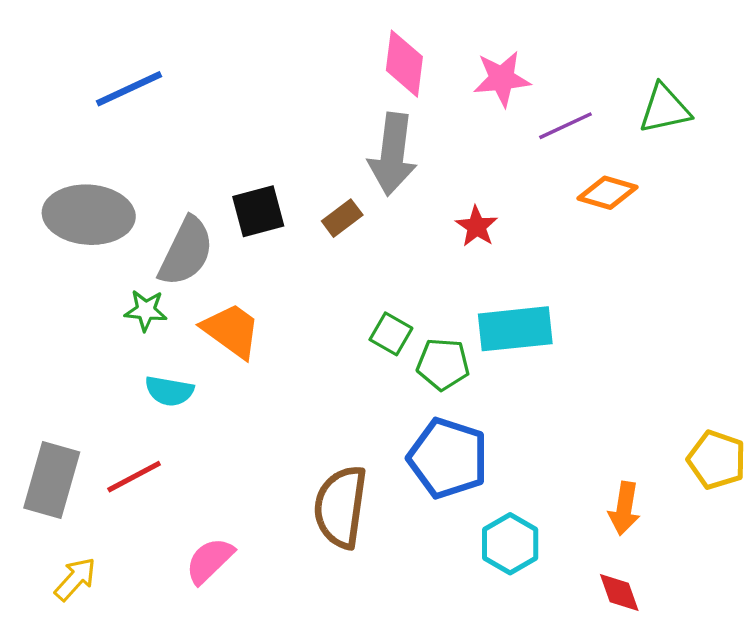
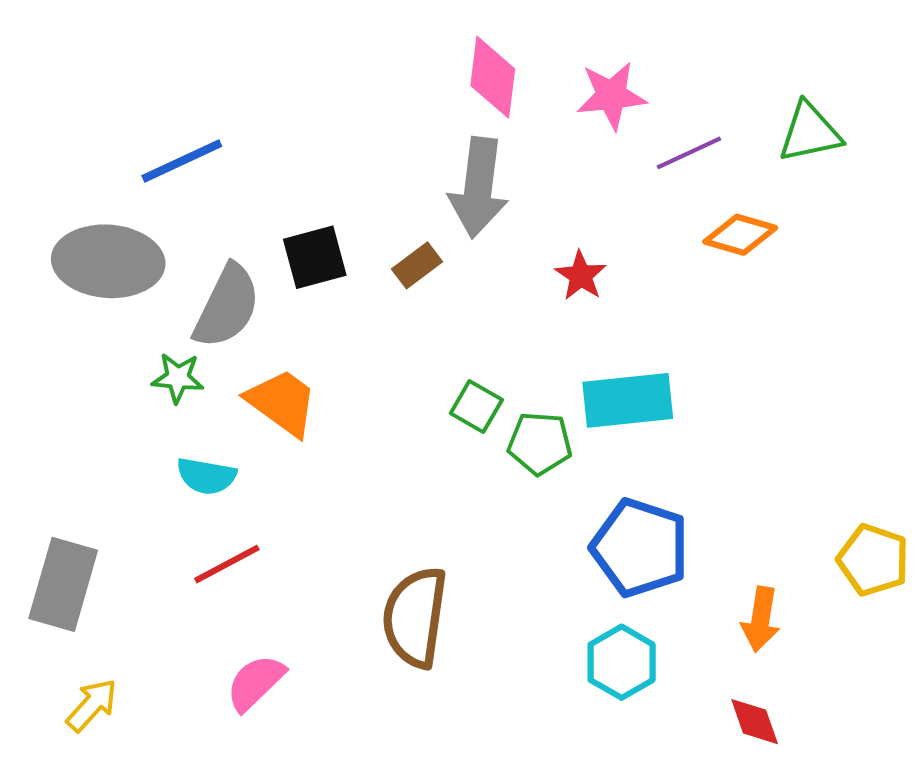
blue line: (129, 89) -> (182, 161), moved
blue pentagon: (448, 458) -> (640, 548), moved
red line: (134, 477) -> (227, 564), moved

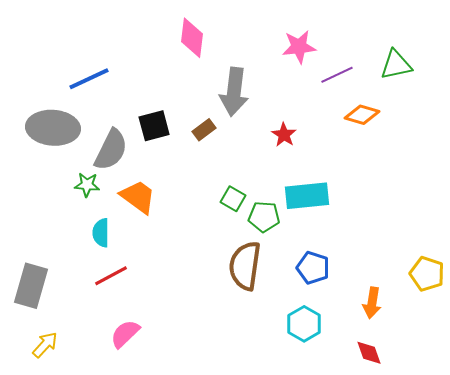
pink diamond: (493, 77) -> (192, 38), moved
cyan semicircle: (206, 476) -> (101, 233), turned 80
blue pentagon: (640, 548) -> (313, 268), size x0.7
brown semicircle: (415, 617) -> (245, 266), moved

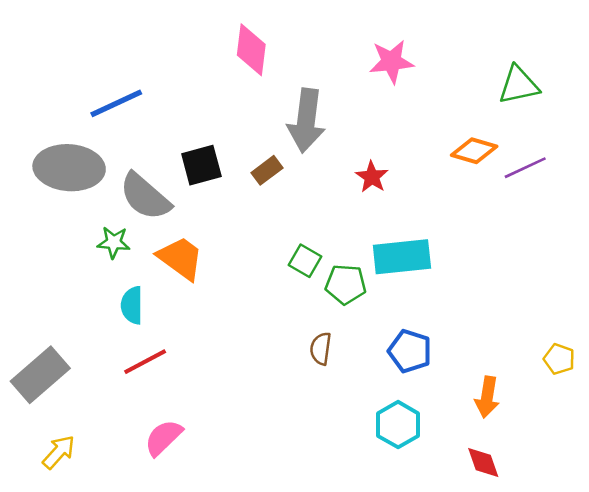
purple line: (337, 75) -> (525, 168), moved
gray semicircle: (111, 150) -> (145, 197), turned 105
brown semicircle: (245, 266) -> (321, 349), size x0.5
yellow pentagon: (427, 274) -> (559, 359), size x0.7
gray rectangle: (31, 286) -> (40, 375), turned 33

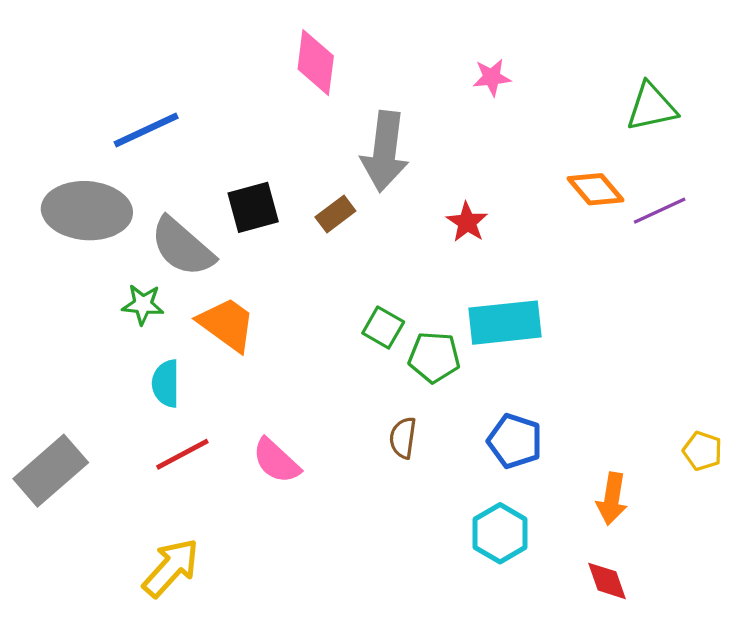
pink star: (391, 62) -> (492, 77), size x0.7
orange diamond: (474, 151) -> (595, 189), turned 33
pink semicircle: (163, 438) -> (276, 461), moved, turned -93
yellow arrow: (59, 452) -> (171, 568), moved, size x1.4

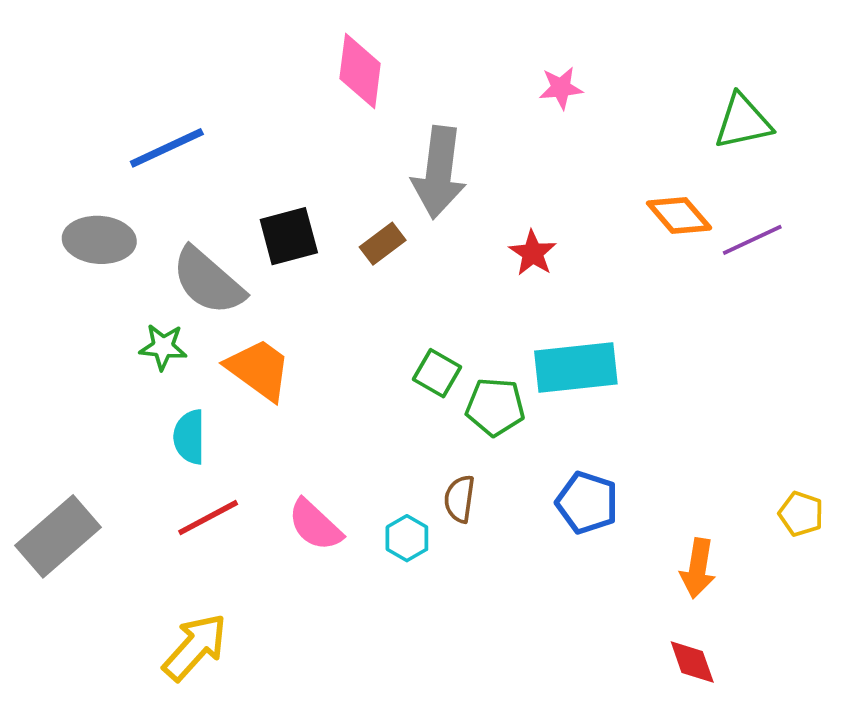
gray ellipse: (87, 211) -> (99, 240), size x0.7
cyan hexagon: (500, 533) -> (407, 538), moved, size x0.7

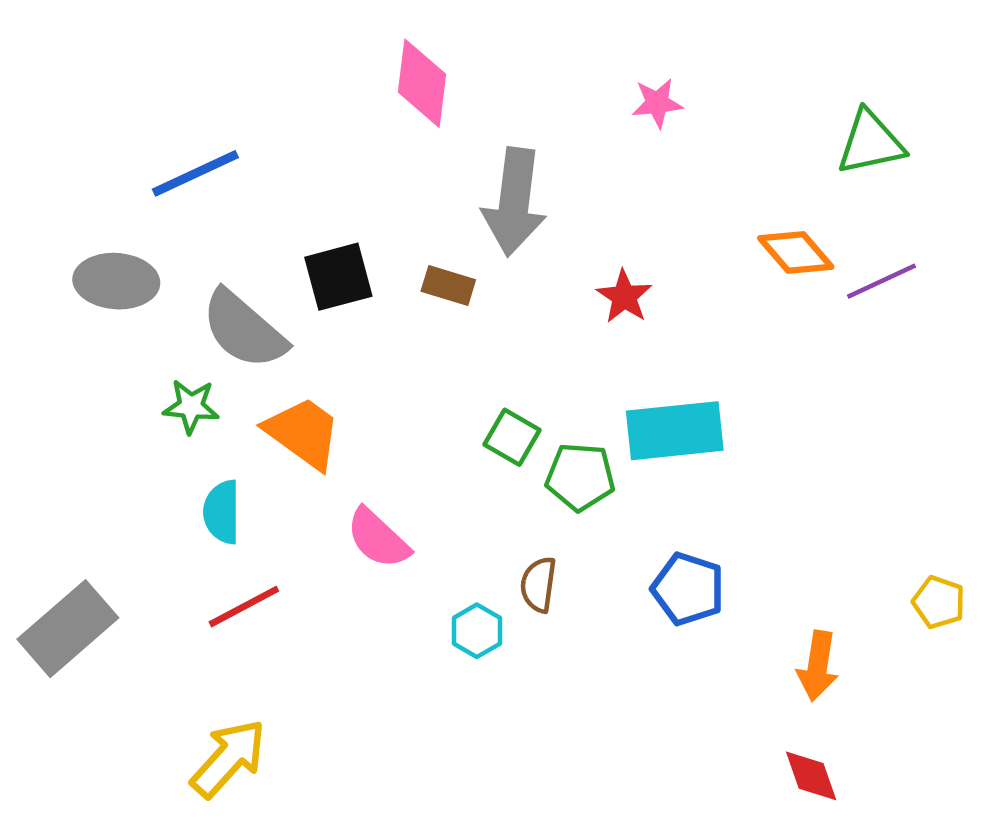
brown rectangle: (383, 244) -> (448, 286), turned 54
pink semicircle: (315, 525) -> (378, 538), moved

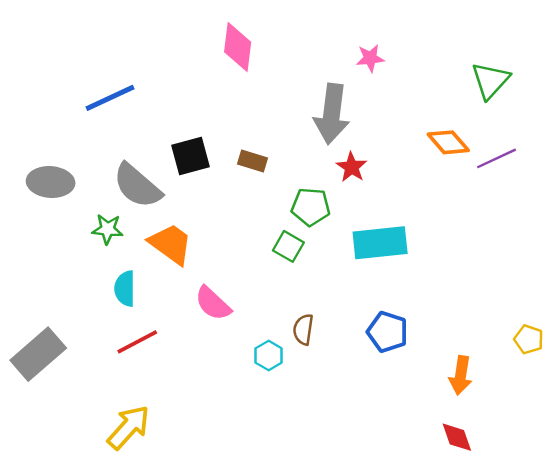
green triangle: (871, 143) -> (490, 80), turned -36
gray arrow: (514, 202) -> (332, 114), moved
gray ellipse: (116, 281) -> (51, 182), moved
green pentagon: (580, 477) -> (311, 207), moved

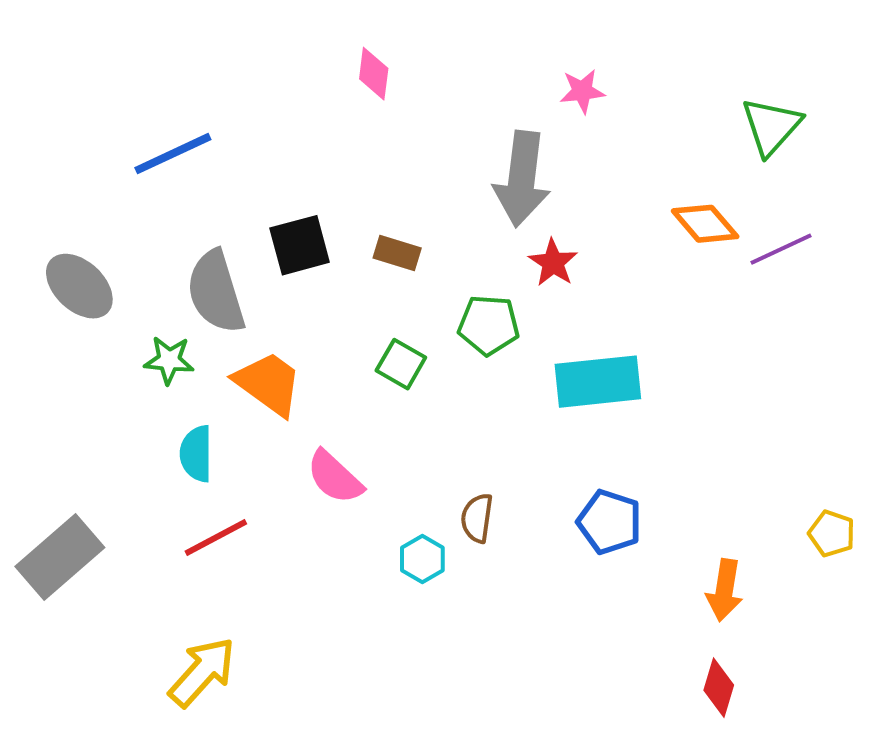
pink diamond: (238, 47) -> (374, 74), size x0.7
gray ellipse: (51, 182) -> (79, 286), turned 39
gray semicircle: (137, 186) -> (216, 292), turned 32
green square: (288, 246) -> (401, 364), moved
red diamond: (457, 437) -> (719, 688), turned 36

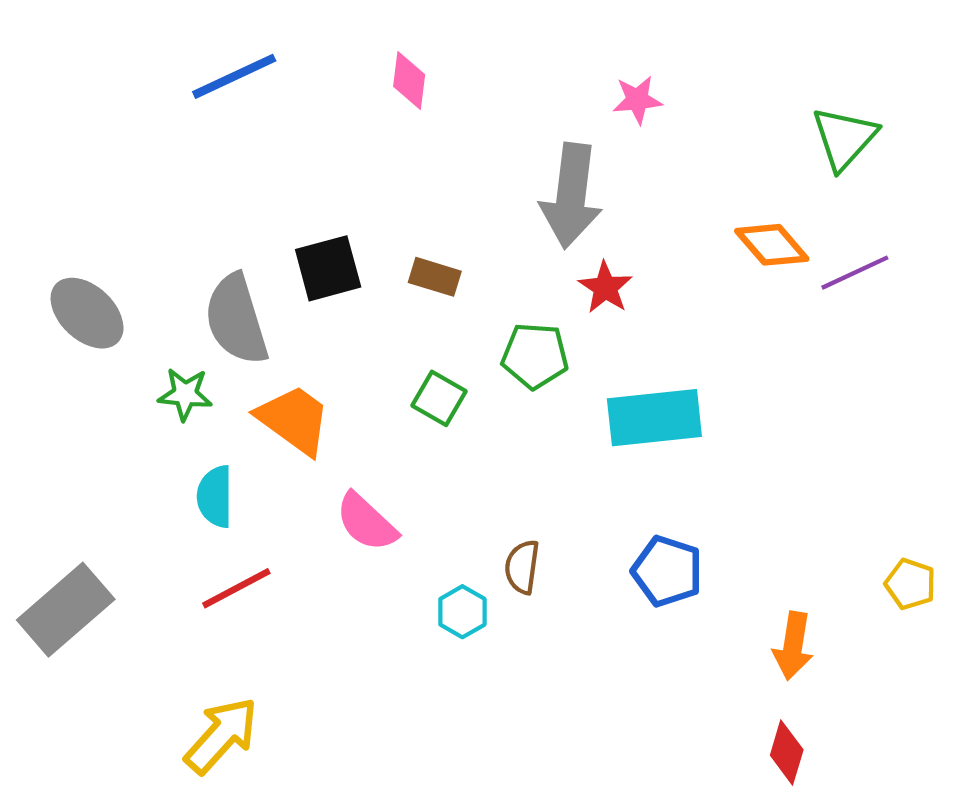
blue line: (173, 154) -> (234, 76), moved

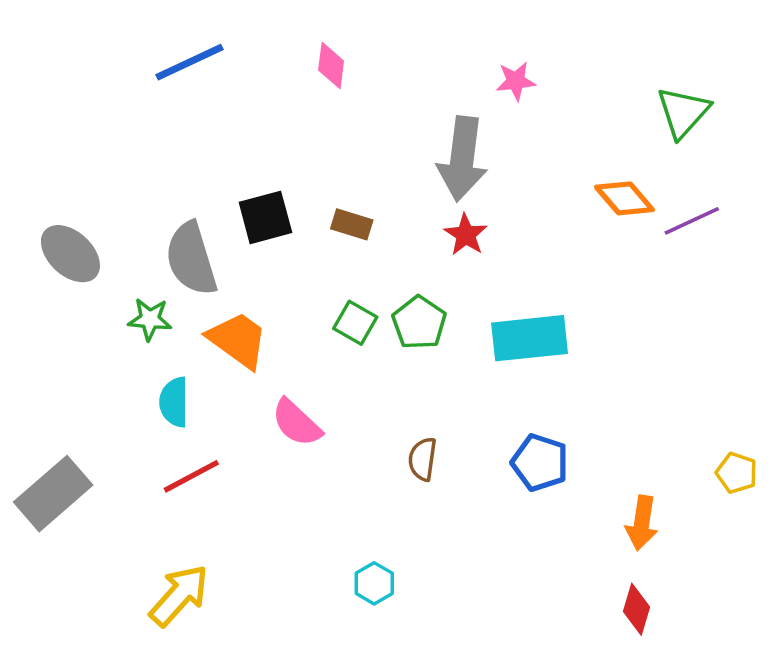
red star: (605, 287) -> (466, 235), moved
green pentagon: (535, 356) -> (419, 323), moved, turned 30
cyan hexagon: (462, 612) -> (374, 583), moved

